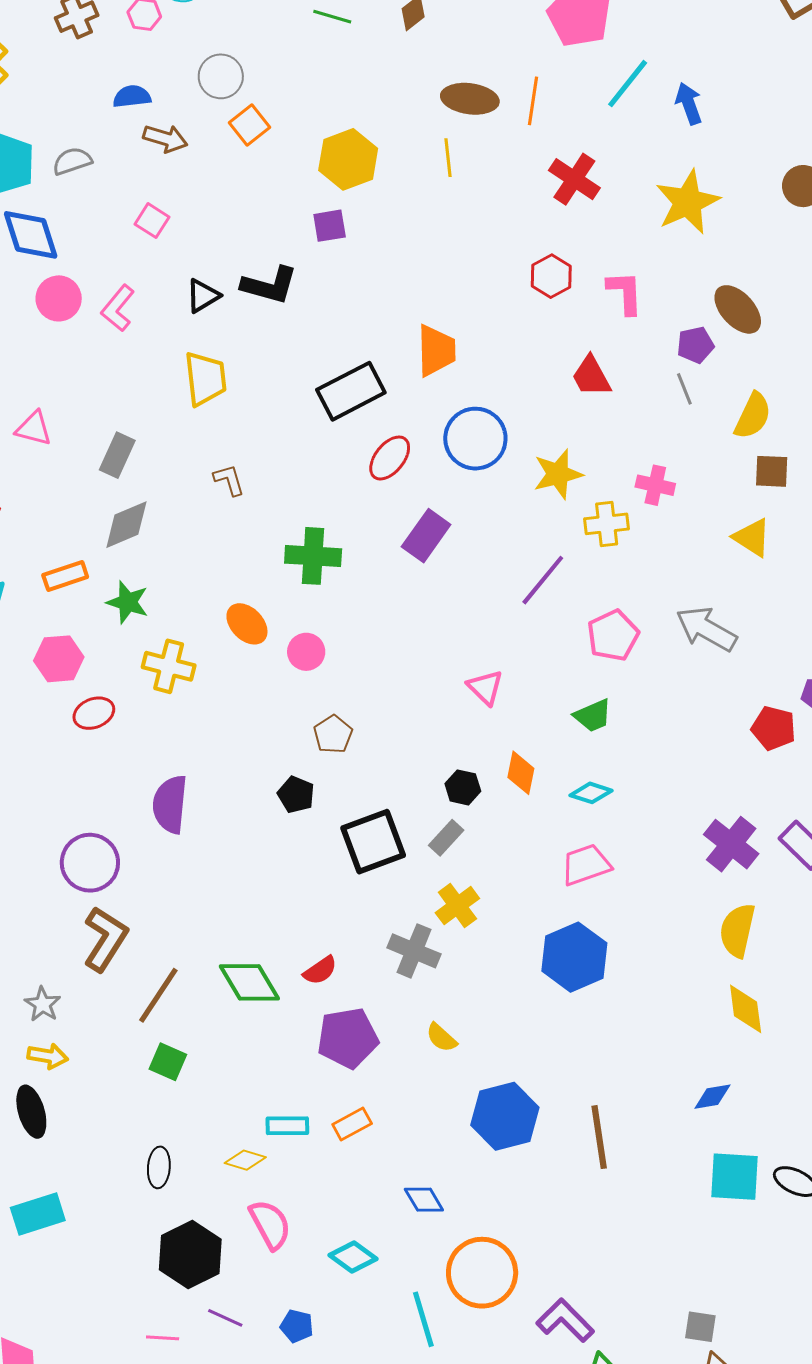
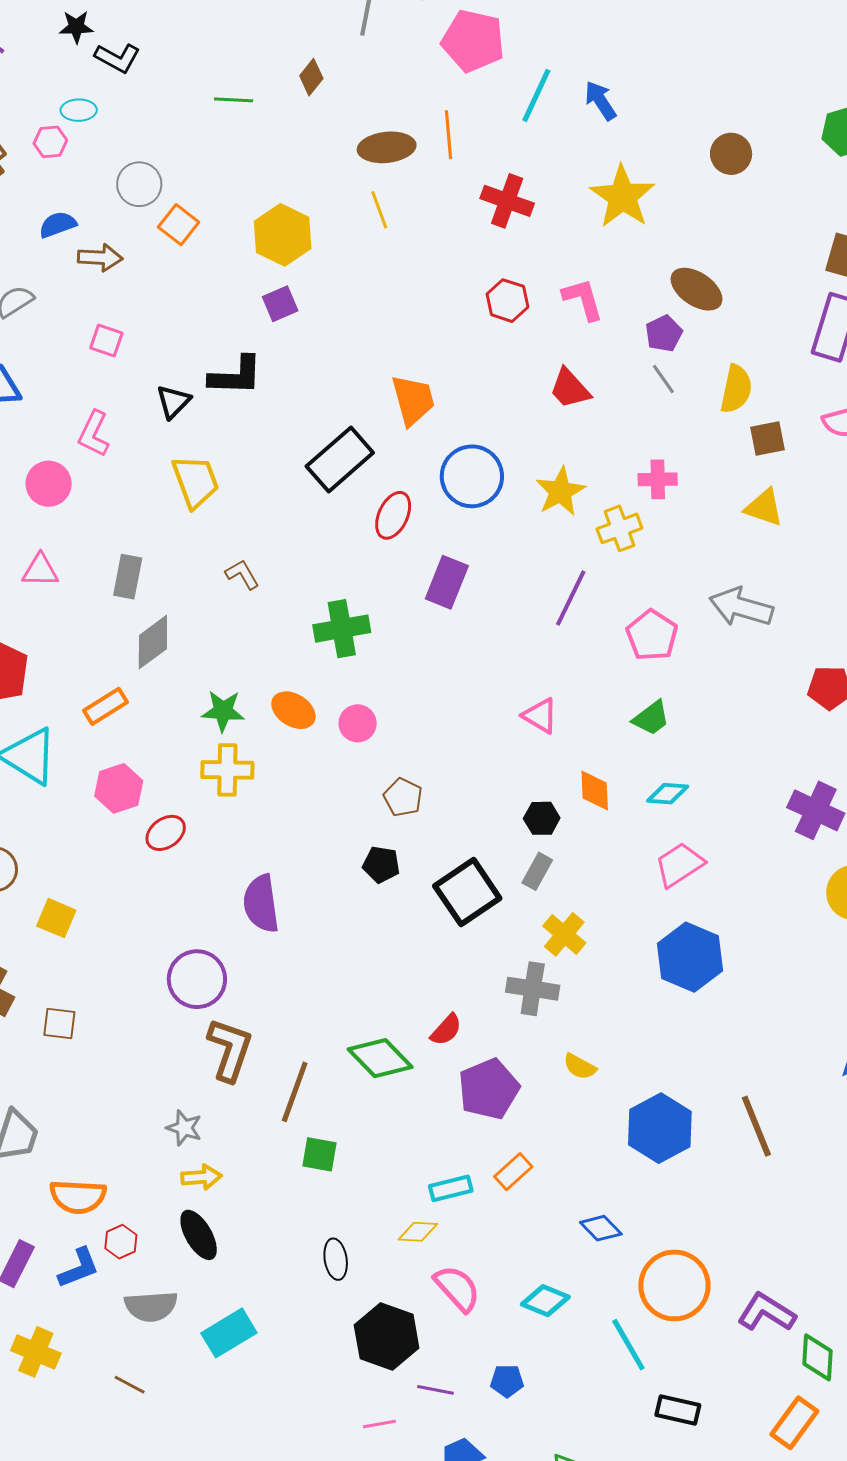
pink circle: (59, 298) -> (49, 484), moved
green star: (128, 602) -> (223, 711), moved

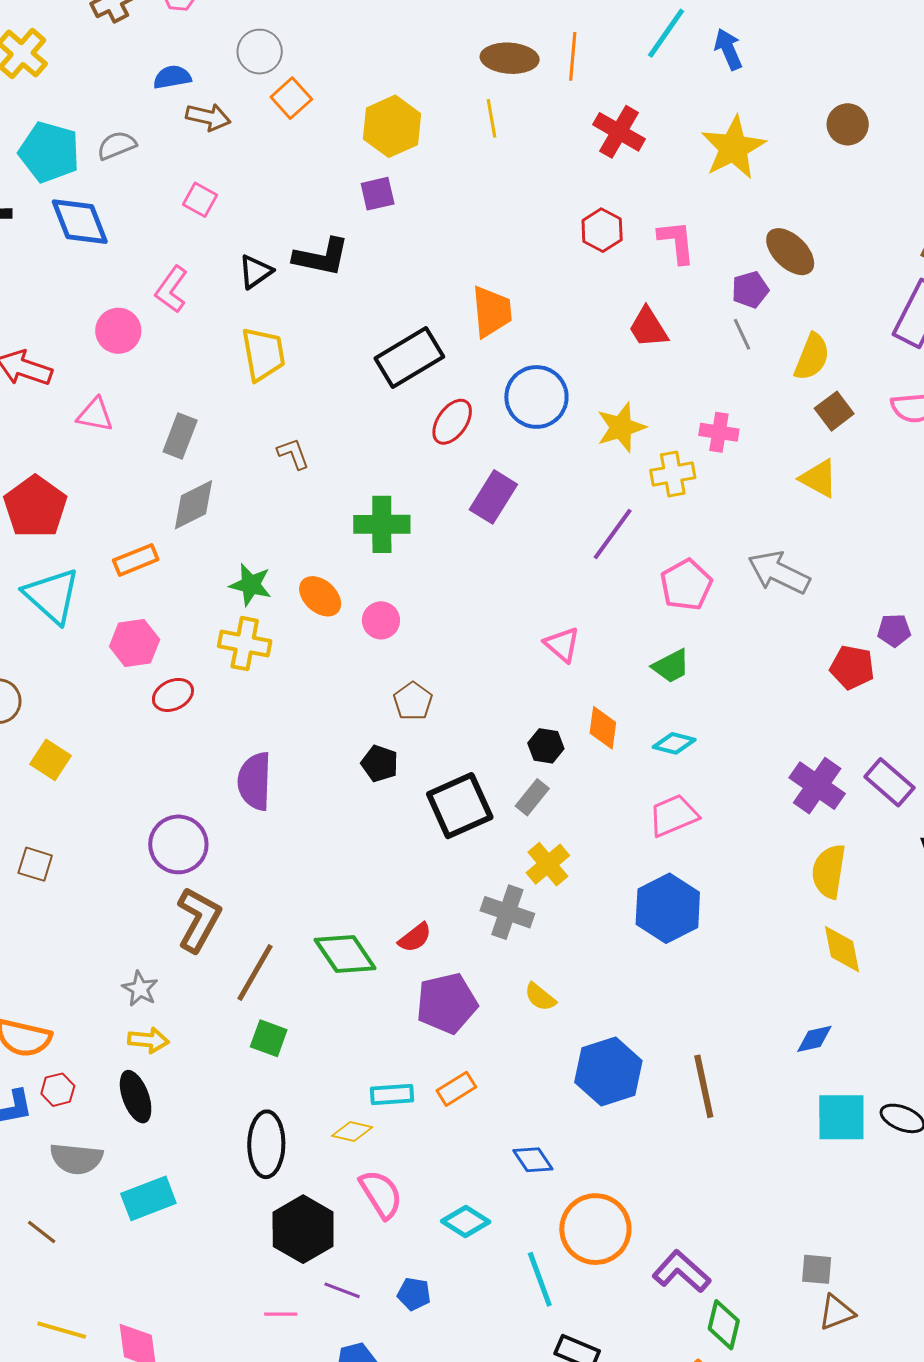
brown square: (768, 439) -> (834, 411), turned -36
black ellipse: (336, 1259) -> (266, 1144), size x1.6

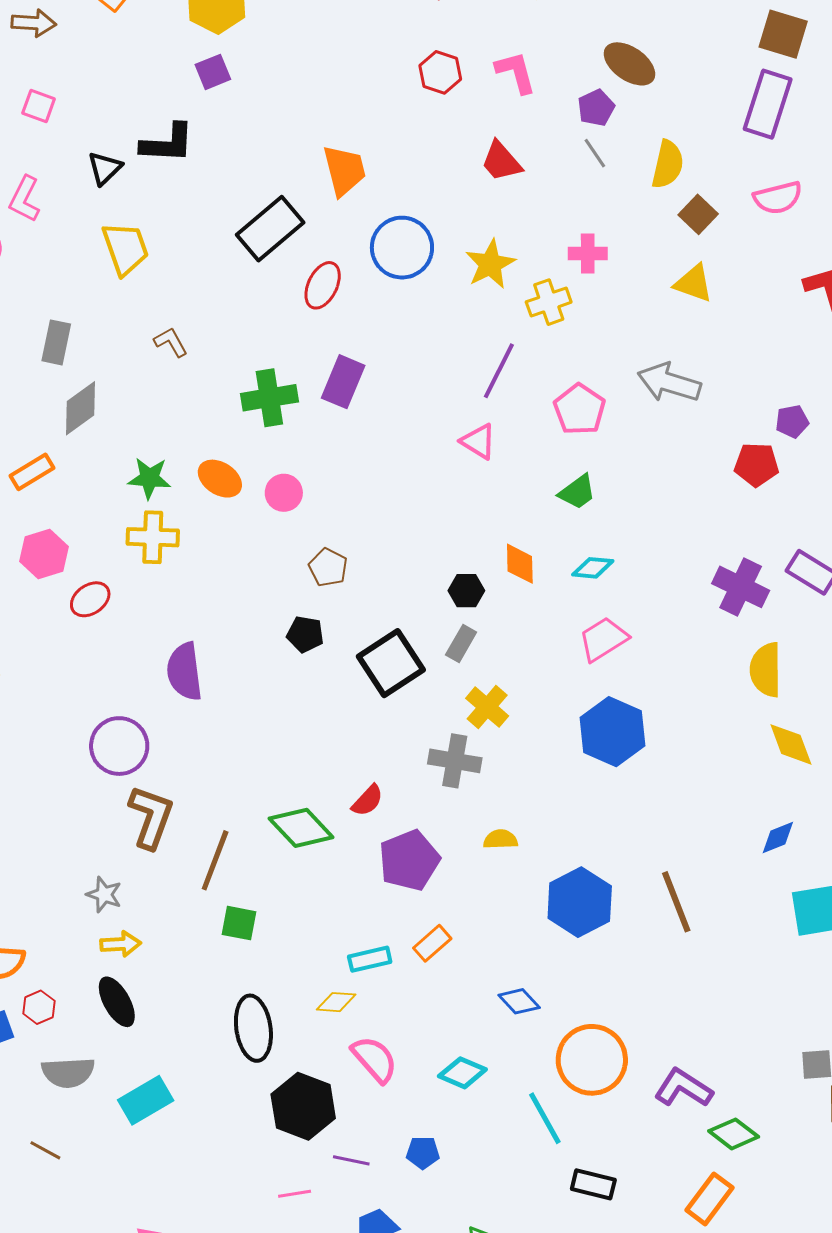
purple rectangle: (493, 497) -> (343, 382), moved
pink triangle: (562, 645) -> (478, 441), moved
yellow semicircle: (540, 997) -> (500, 839), turned 148
green diamond: (724, 1325) -> (734, 1134), turned -57

